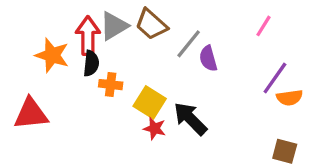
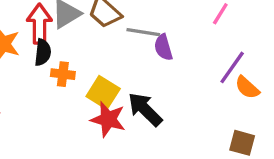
gray line: (189, 44) -> (143, 32), turned 60
orange semicircle: (290, 98) -> (247, 88), turned 50
red star: (155, 128) -> (108, 119), size x1.5

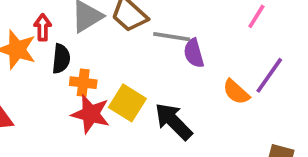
red arrow: (39, 24) -> (43, 27), moved, size x0.6
orange semicircle: (247, 88) -> (236, 92), moved
red star: (108, 119) -> (91, 114), moved

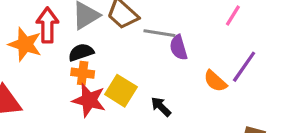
red arrow: (43, 27) -> (47, 25), size x1.5
black semicircle: (61, 59) -> (81, 52), moved, turned -115
black arrow: (173, 121) -> (161, 107), size x0.6

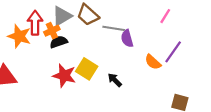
orange cross: (83, 73) -> (52, 31), moved, turned -32

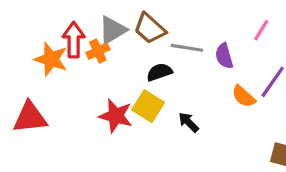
purple semicircle: (127, 38) -> (224, 56), moved
black semicircle: (59, 42) -> (159, 72), moved

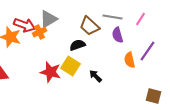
brown trapezoid: (150, 28) -> (90, 26), moved
red arrow: (74, 40) -> (24, 25), turned 110
gray line: (187, 48) -> (112, 17), moved
orange semicircle: (244, 96) -> (130, 60), turned 35

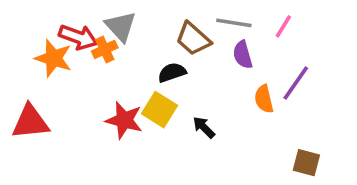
gray triangle: (48, 19) -> (121, 26), turned -42

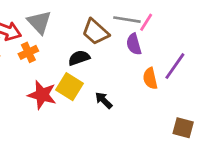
pink line: (283, 26) -> (146, 22), moved
orange cross: (105, 49) -> (28, 52), moved

